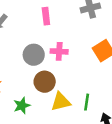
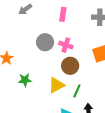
brown circle: (45, 82) -> (70, 66), moved
yellow triangle: (61, 102) -> (56, 85), turned -30

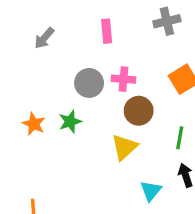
green star: (25, 80) -> (70, 122), moved
green line: (77, 91) -> (180, 138), moved

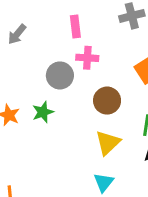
pink cross: (124, 79) -> (87, 58), moved
yellow triangle: (124, 147) -> (108, 143), moved
cyan triangle: (151, 191) -> (104, 182), moved

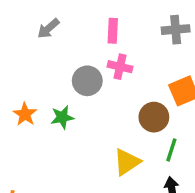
brown circle: (107, 101) -> (154, 117), moved

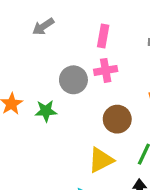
pink cross: (120, 67) -> (106, 70), turned -30
brown circle: (154, 117) -> (117, 119), moved

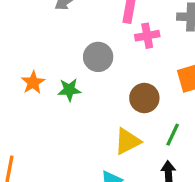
pink cross: (106, 70) -> (147, 36), moved

